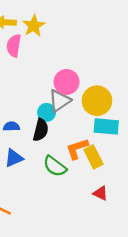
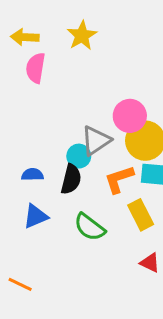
yellow star: (34, 26) -> (82, 36), moved
pink circle: (67, 82) -> (130, 116), moved
orange L-shape: (77, 149) -> (119, 179), moved

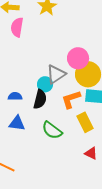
blue triangle: (36, 216) -> (17, 123), turned 30

